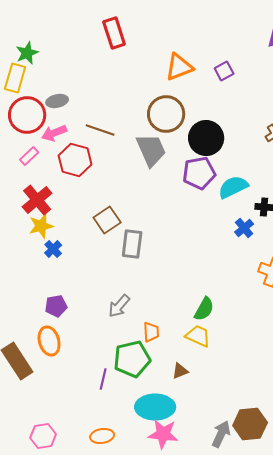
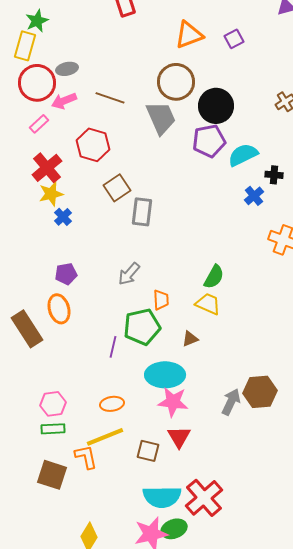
red hexagon: (75, 160) -> (93, 145), moved

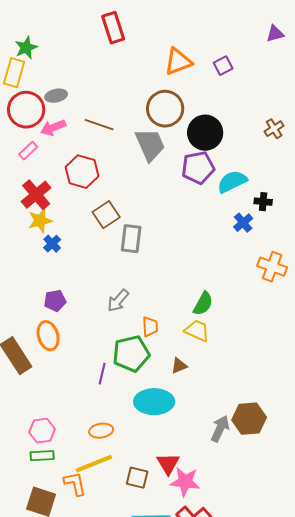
pink star: (173, 402) -> (185, 482), moved

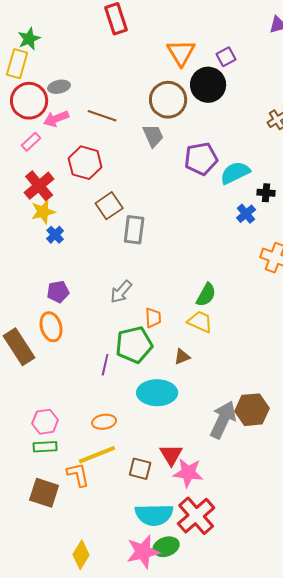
orange triangle: (178, 62) -> (181, 53), turned -40
black circle: (205, 133) -> (208, 85), moved
gray trapezoid: (150, 145) -> (153, 136), size x0.7
gray arrow: (220, 429) -> (223, 420), size x1.4

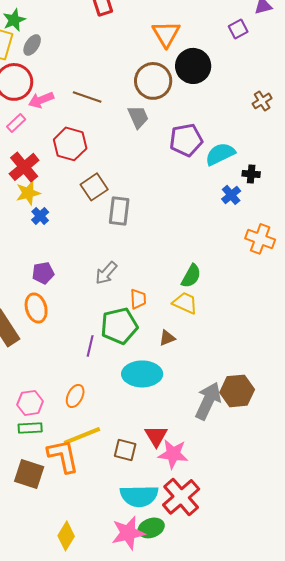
purple square: (226, 57) -> (238, 29), moved
gray ellipse: (59, 87) -> (32, 45), moved, turned -45
orange ellipse: (104, 422) -> (75, 396), moved, turned -55
orange L-shape: (78, 475) -> (63, 456), size x1.4

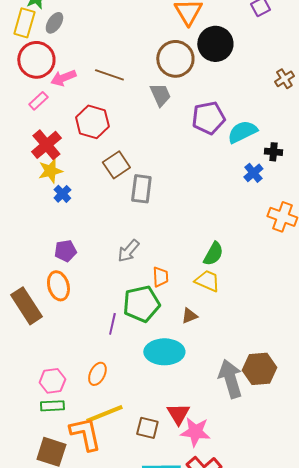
gray arrow: (208, 401) -> (230, 379), turned -42

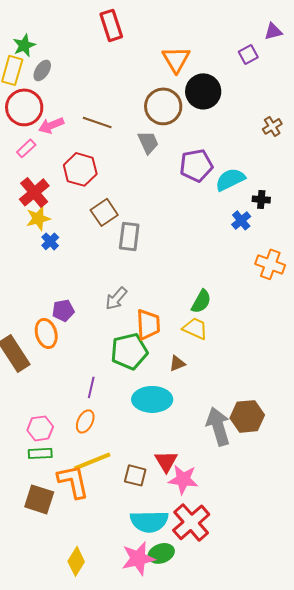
purple pentagon: (65, 251) -> (63, 310), moved
orange trapezoid: (160, 277) -> (148, 324), size x1.5
purple line: (112, 324) -> (91, 387), moved

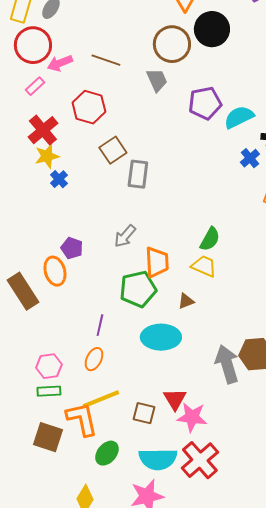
purple pentagon: (63, 310) -> (72, 248), turned 30
green ellipse: (161, 553) -> (107, 453), moved, turned -30

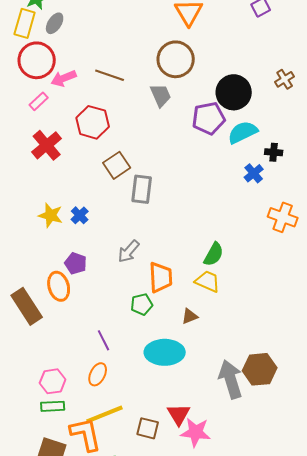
black circle: (212, 29) -> (234, 92), moved
yellow star: (47, 156) -> (51, 215), moved, turned 30
blue cross: (59, 179) -> (80, 215), moved
green pentagon: (138, 289) -> (142, 304), size x0.6
purple line: (100, 325) -> (104, 340), turned -40

